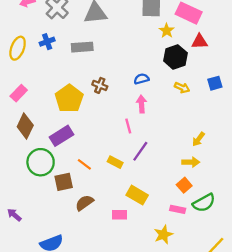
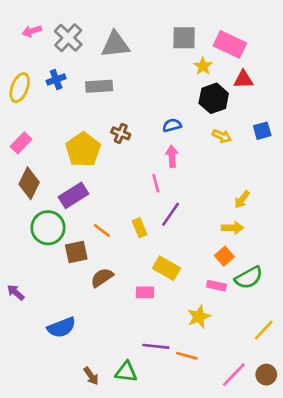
yellow rectangle: (115, 162) -> (140, 228), turned 40

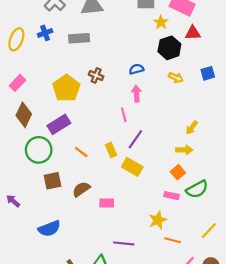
brown square: (76, 252) -> (52, 181), moved
yellow rectangle: (167, 268) -> (132, 167), moved
pink rectangle: (145, 292) -> (107, 203), moved
orange line: (187, 356) -> (173, 240), moved

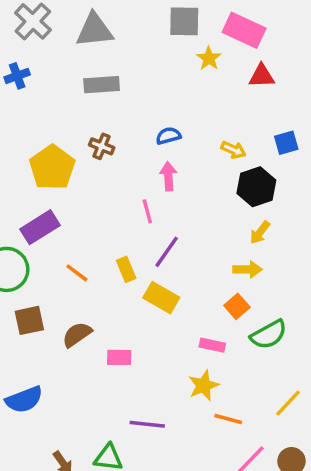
gray rectangle: (79, 38) -> (102, 85), moved
black hexagon: (169, 48) -> (256, 187), moved
pink rectangle: (172, 196) -> (212, 345), moved

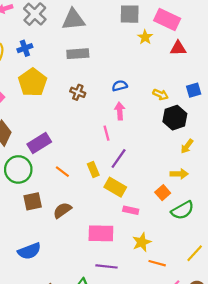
yellow pentagon: (52, 167) -> (33, 82), moved
yellow arrow: (260, 232) -> (187, 146), moved
yellow arrow: (248, 269) -> (179, 174), moved
pink rectangle: (212, 345) -> (131, 210), moved
pink rectangle: (119, 357) -> (101, 233), moved, size x1.6

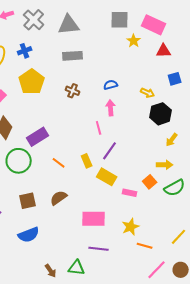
blue square: (194, 90) -> (175, 79), moved
brown square: (33, 201) -> (28, 201), moved
pink rectangle: (131, 210) -> (130, 193), moved
green semicircle: (183, 210) -> (175, 188), moved

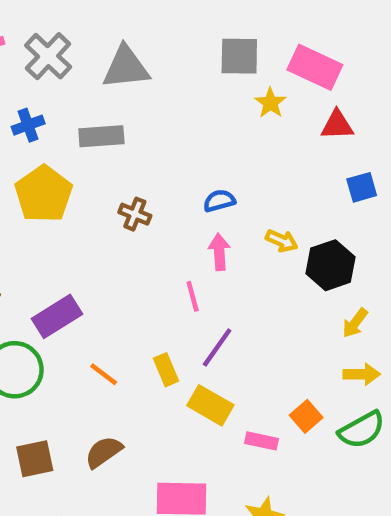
gray rectangle: (73, 56) -> (101, 136), moved
yellow arrow: (148, 93) -> (282, 241), moved
yellow arrow: (165, 165) -> (362, 374), moved

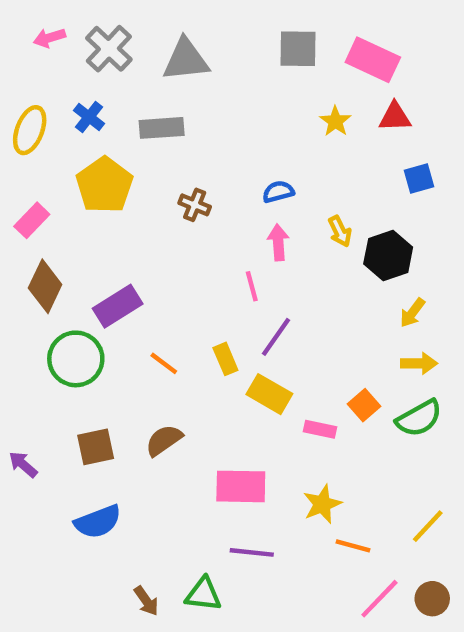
yellow star: (270, 103) -> (335, 121), moved
blue cross: (28, 125) -> (89, 117), turned -32
yellow arrow: (282, 241) -> (340, 231), turned 40

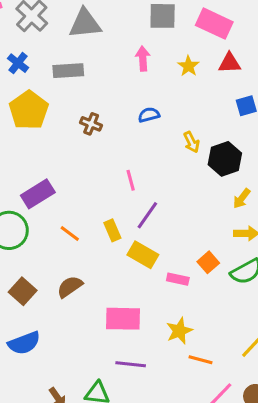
pink arrow: (278, 242) -> (143, 58), moved
brown square: (96, 447) -> (23, 291), turned -36

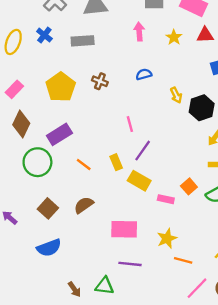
yellow pentagon: (29, 110) -> (61, 87), moved

